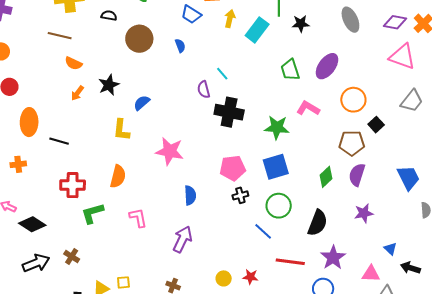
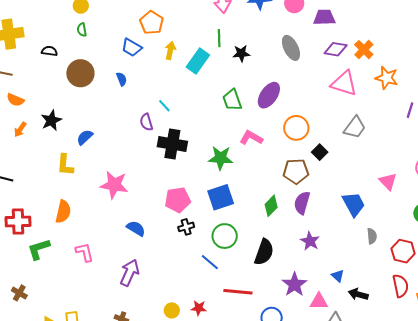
blue semicircle: (190, 195) -> (136, 228), turned -54
purple star: (364, 213) -> (310, 241), turned -30
purple star: (333, 258) -> (294, 284), moved

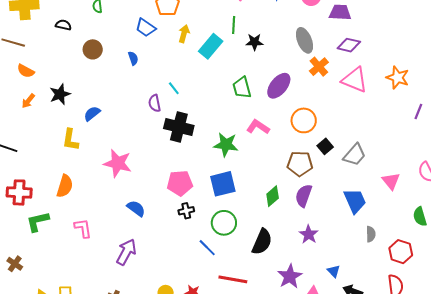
orange cross: (364, 50) -> (319, 67), moved
brown circle: (80, 73) -> (93, 49), size x0.7
gray trapezoid: (355, 127) -> (355, 155), moved

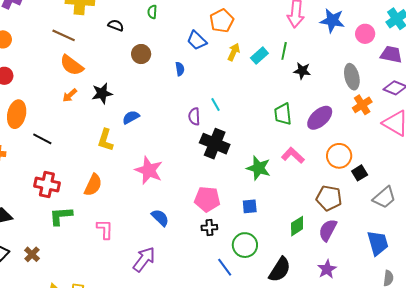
cyan rectangle: (211, 46) -> (259, 56), moved, size x0.7
orange semicircle: (26, 71) -> (72, 65), size x1.4
black square: (325, 146) -> (360, 173), moved
blue square: (223, 184) -> (250, 206), size x0.6

